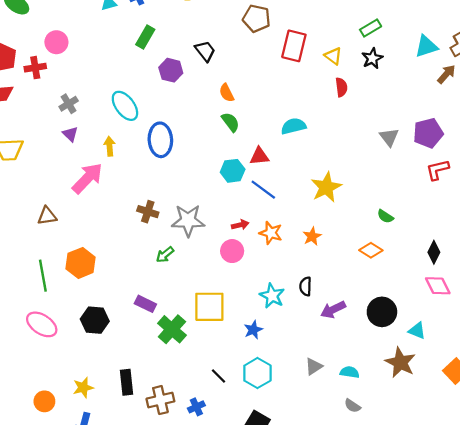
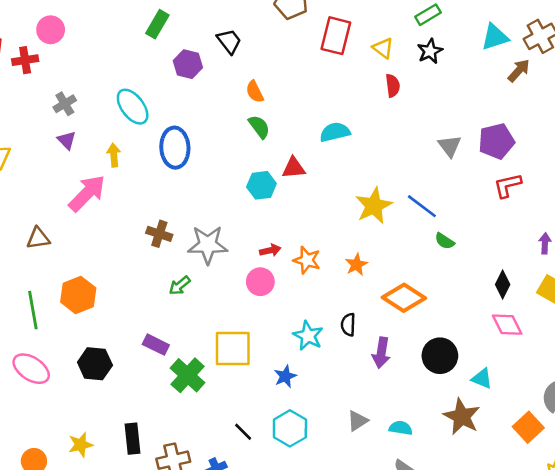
blue line: (263, 190) -> (422, 206), moved
orange diamond: (371, 250) -> (404, 298), moved, size x1.5
purple arrow: (333, 310) -> (381, 353), turned -55

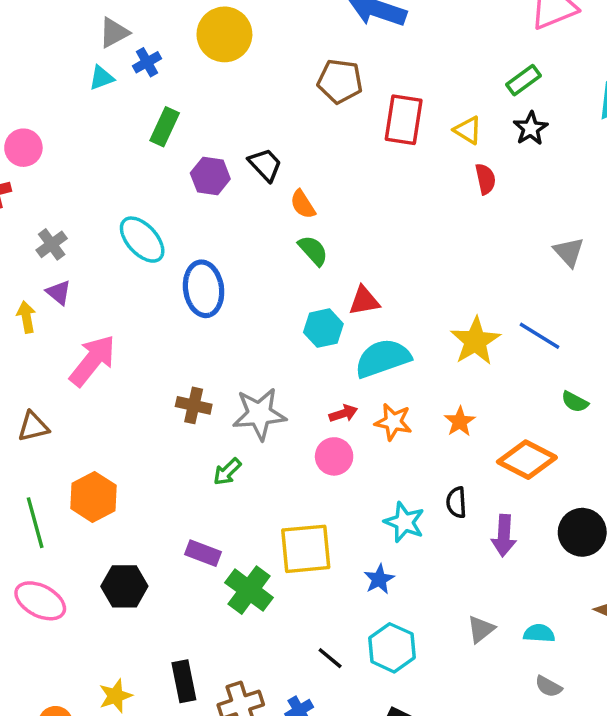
black trapezoid: (229, 41) -> (265, 165), moved
cyan semicircle: (335, 132) -> (383, 358), moved, size x1.4
yellow arrow: (114, 155) -> (26, 317), moved
green semicircle: (445, 241) -> (575, 402), moved

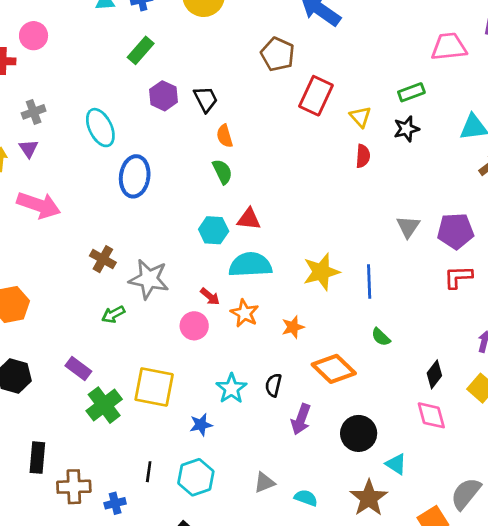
blue line: (540, 336) -> (369, 281), turned 40
pink arrow: (92, 361) -> (39, 205), turned 54
red arrow: (343, 413) -> (210, 297), turned 42
black line: (330, 658) -> (149, 472), turned 42

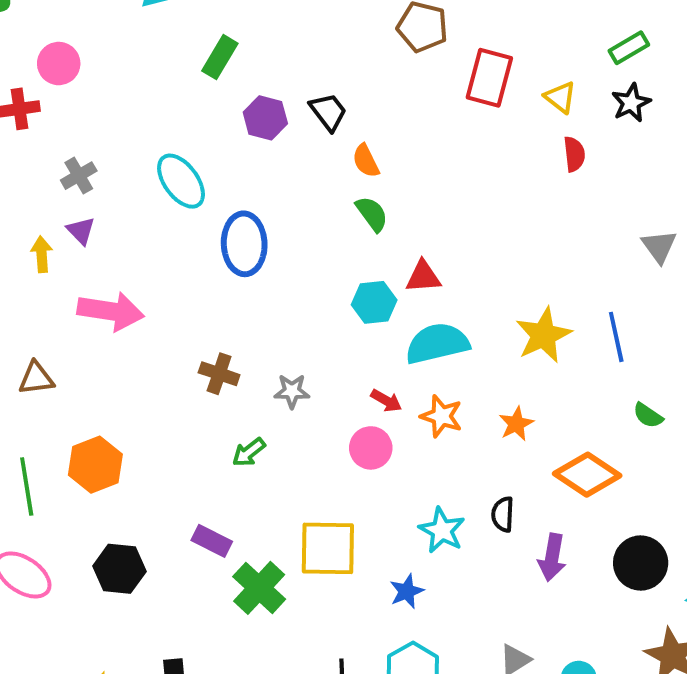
gray star: (149, 279) -> (292, 391), size x0.6

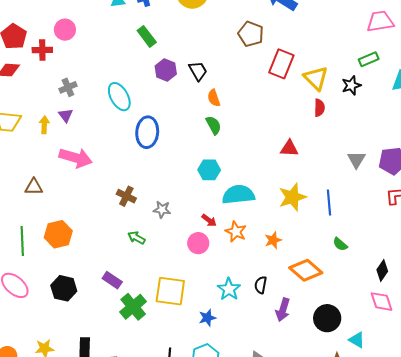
green rectangle: (629, 48) -> (369, 59), moved
green rectangle: (220, 57) -> (147, 36), turned -75
yellow triangle: (560, 97) -> (316, 78), size x1.5
red triangle: (423, 277) -> (289, 148), moved
green arrow: (249, 452) -> (136, 238), turned 60

